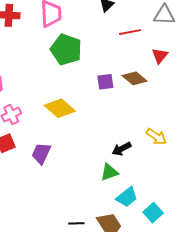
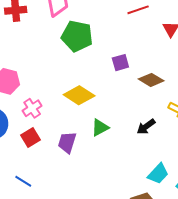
brown diamond: (135, 78) -> (151, 80), moved
green triangle: (109, 172) -> (100, 128), moved

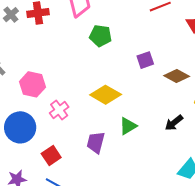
green pentagon: (77, 36) -> (101, 36), size x0.7
red square: (31, 137) -> (51, 156), moved

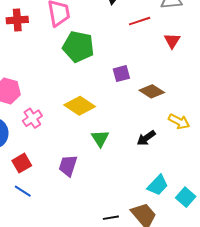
green pentagon: (101, 36) -> (78, 47), size x1.4
green triangle: (128, 126) -> (100, 138), turned -36
purple trapezoid: (96, 142) -> (68, 166), moved

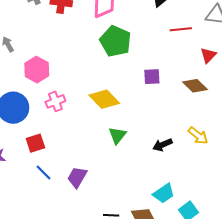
brown diamond: (152, 91) -> (195, 86), moved
purple trapezoid: (68, 166) -> (77, 177), moved
blue line: (23, 191) -> (43, 172), moved

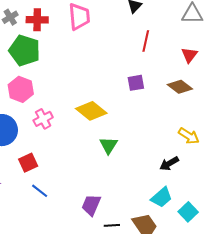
red line: (181, 29) -> (146, 41), moved, turned -65
green pentagon: (115, 41) -> (25, 50), moved
black arrow: (162, 145) -> (169, 164), moved
purple trapezoid: (77, 177) -> (91, 205), moved

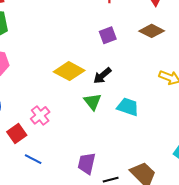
pink cross: (43, 119) -> (40, 115), moved
black arrow: (169, 164) -> (102, 76), moved
cyan trapezoid: (161, 197) -> (128, 107), moved, turned -110

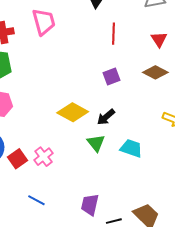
red square: (17, 134) -> (18, 159), moved

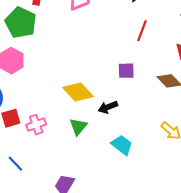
green triangle: (96, 143) -> (78, 127), moved

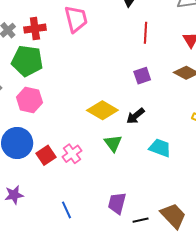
blue line: (15, 164) -> (67, 210), moved, turned 36

